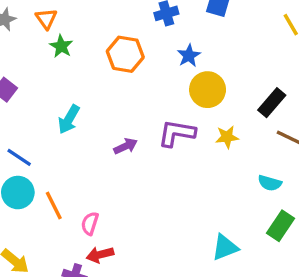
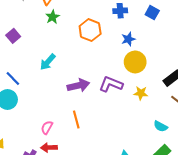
purple arrow: (126, 146) -> (78, 85), size x1.5
orange line: (54, 205) -> (76, 120), moved

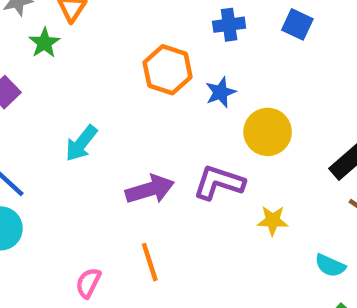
green star: (53, 17) -> (44, 43), moved
blue star: (128, 39) -> (221, 92), moved
yellow star: (141, 93) -> (273, 221), moved

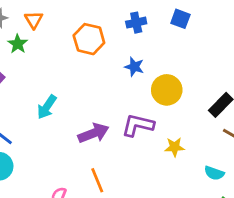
orange hexagon: (168, 70) -> (89, 39), moved
blue star: (221, 92) -> (134, 67), turned -30

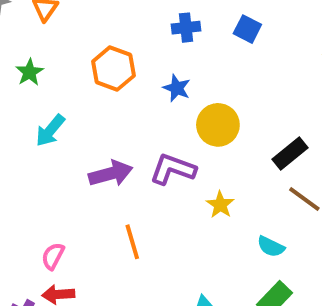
orange hexagon: (89, 39) -> (113, 69), moved
green star: (18, 44) -> (29, 72), moved
yellow star: (175, 147) -> (220, 205), turned 30
orange line: (97, 180) -> (132, 242), moved

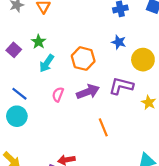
orange hexagon: (113, 69) -> (83, 59), moved
cyan arrow: (50, 130) -> (47, 63), moved
pink semicircle: (53, 256) -> (58, 94), moved

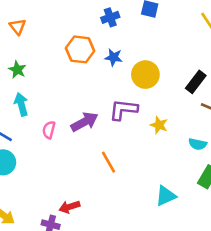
orange hexagon: (83, 59) -> (80, 49), moved
cyan arrow: (47, 63) -> (21, 104), moved, turned 138

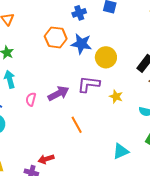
blue star: (114, 57) -> (81, 44), size x1.5

